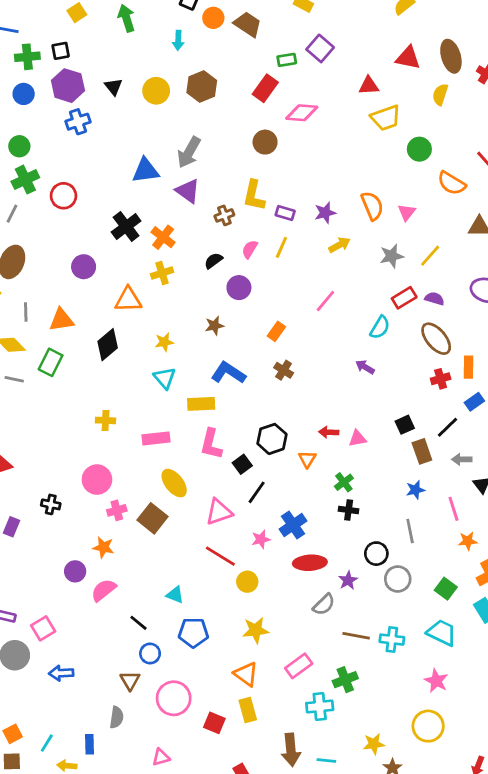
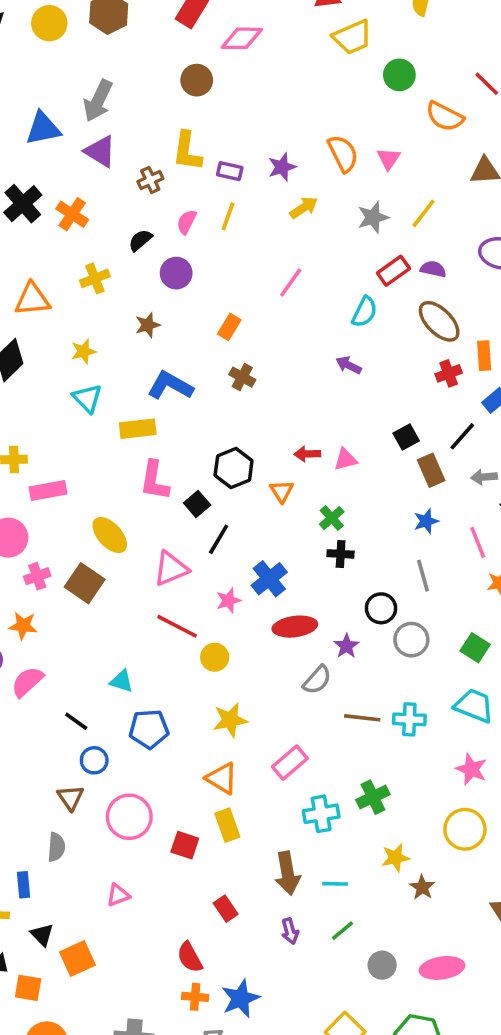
yellow cross: (162, 273) -> (95, 278), moved
pink rectangle: (156, 438) -> (48, 491), moved
green cross: (345, 680) -> (373, 797), moved

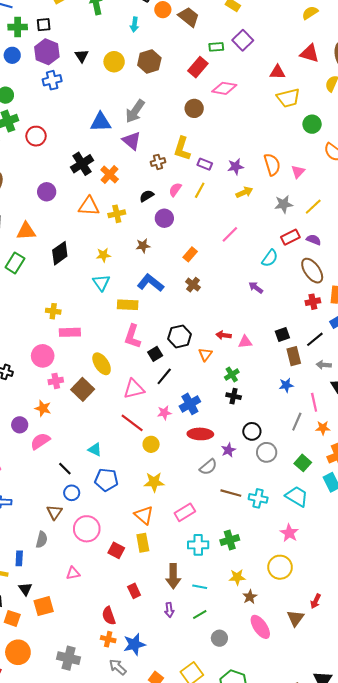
orange triangle: (32, 299) -> (89, 206), moved
gray line: (423, 576) -> (297, 422), moved, turned 30
pink ellipse: (442, 968) -> (260, 627), moved, turned 55

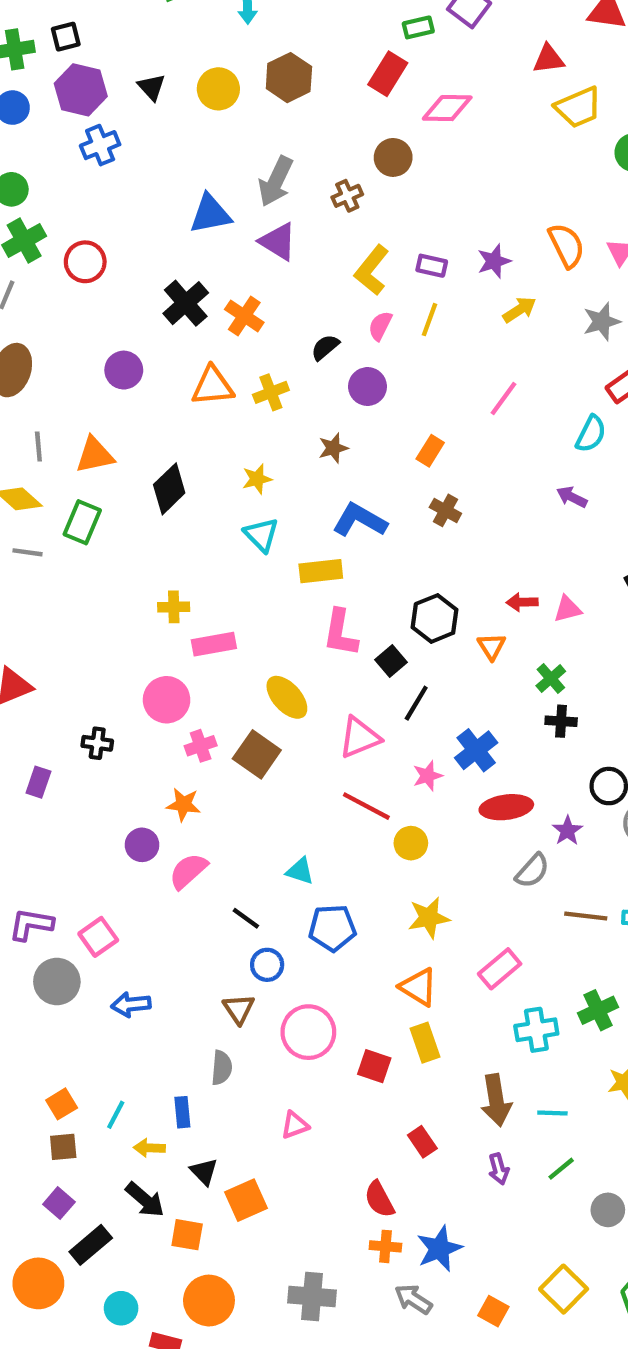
yellow L-shape: (182, 149) -> (372, 270), moved, turned 30
brown cross: (158, 162) -> (347, 196), moved

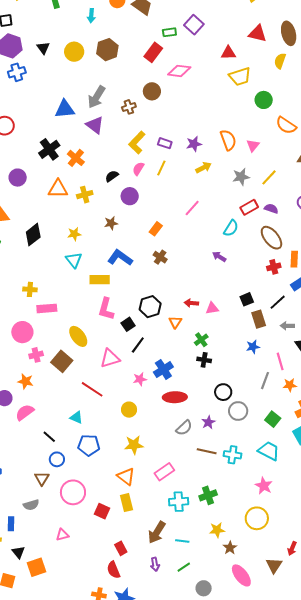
red line: (366, 806) -> (92, 389), moved
purple star: (567, 831) -> (208, 422), moved
gray semicircle: (222, 1068) -> (31, 505), turned 63
brown arrow: (496, 1100) -> (157, 532), turned 35
red semicircle: (379, 1199) -> (113, 570), moved

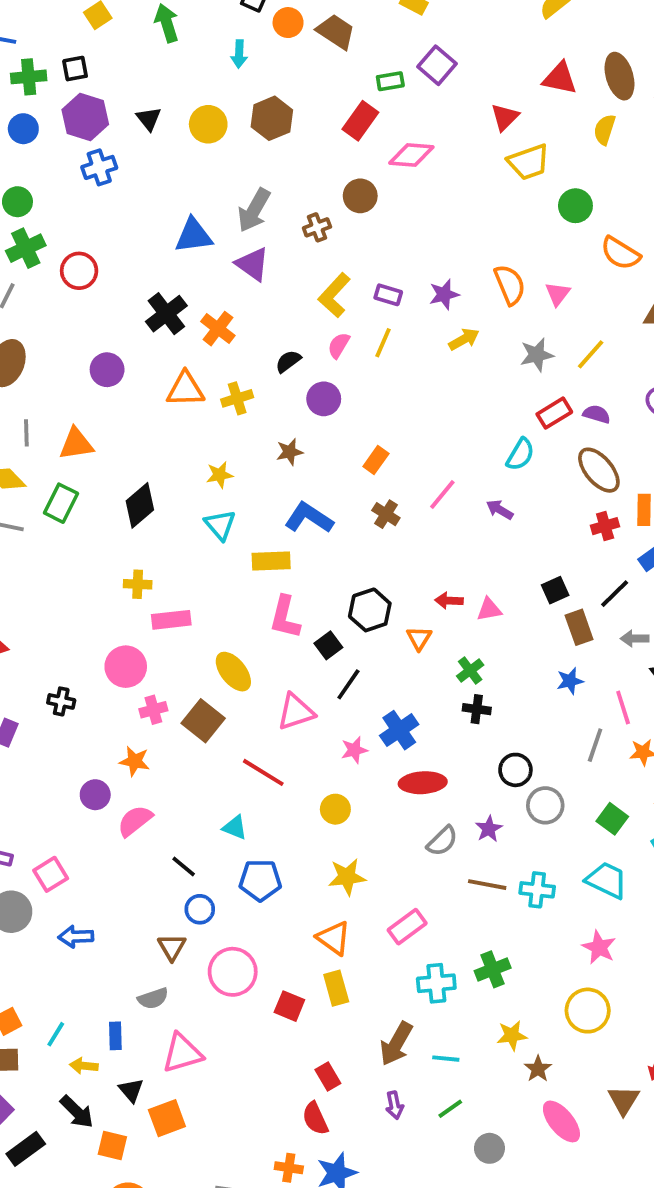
red triangle: (228, 53) -> (505, 117), turned -42
pink line: (192, 208) -> (442, 495), moved
black diamond: (33, 235) -> (140, 505), moved
pink triangle: (62, 535) -> (182, 1053), moved, size x1.6

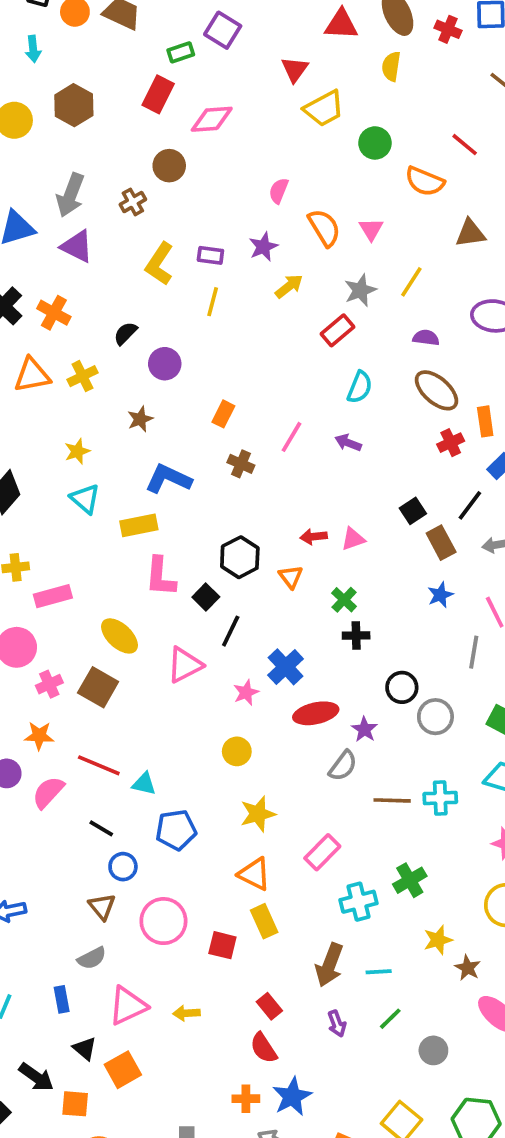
pink semicircle: (339, 345) -> (279, 191), moved
red rectangle: (554, 413) -> (338, 330), moved
red line: (263, 772) -> (99, 765), moved
purple star: (489, 829) -> (364, 729), moved
yellow arrow: (84, 1066) -> (186, 1013), moved

